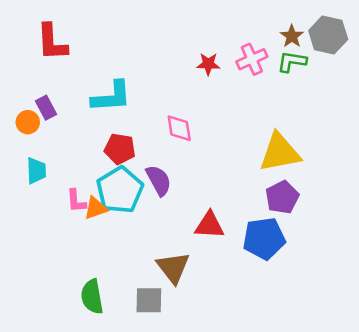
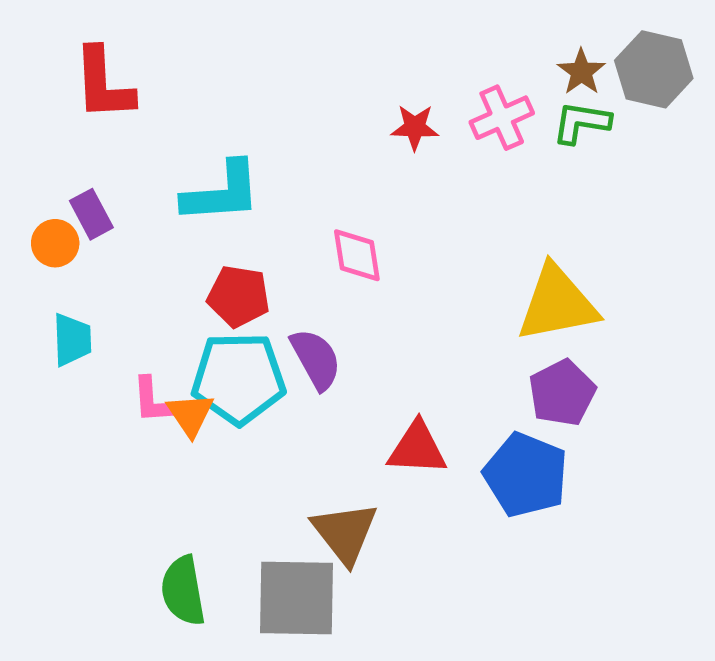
cyan pentagon: (120, 190) -> (239, 378), turned 30
orange triangle: (96, 208) -> (190, 415), turned -45
blue pentagon: (264, 238) -> (526, 475), turned 30
gray square: (149, 300) -> (297, 598), size x1.5

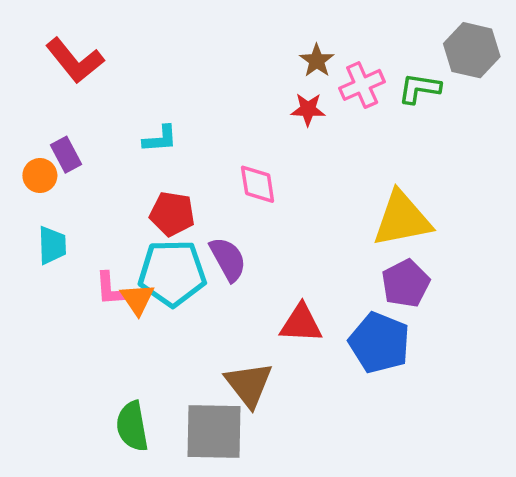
brown star: (581, 72) -> (317, 61), moved
red L-shape: (103, 84) -> (75, 61), turned -36
red star: (415, 127) -> (308, 109), moved
cyan L-shape: (222, 193) -> (160, 139), size x0.6

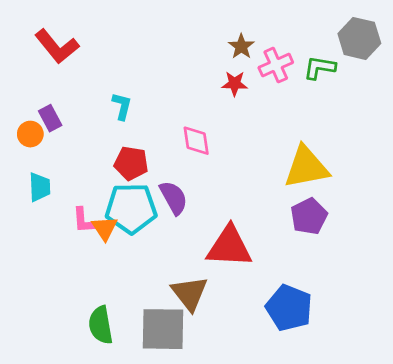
cyan L-shape: (160, 139) -> (122, 106), turned -72
red triangle: (301, 324) -> (229, 247), size x1.4
blue pentagon: (379, 343) -> (289, 308), moved

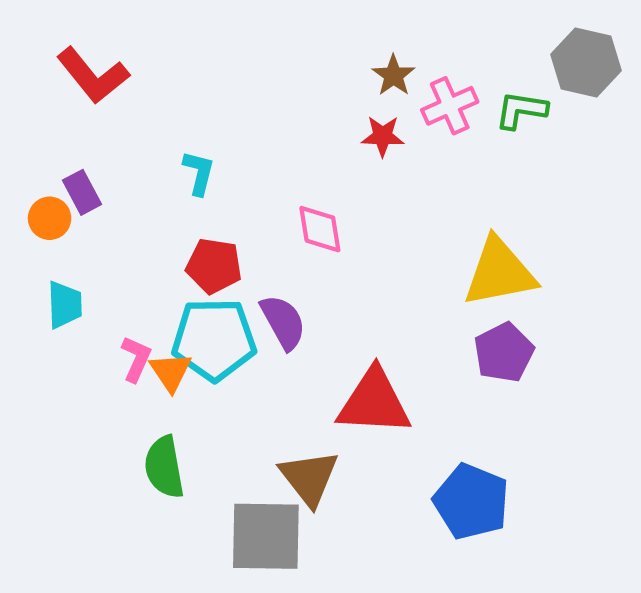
pink L-shape: (83, 220) -> (136, 359), turned -152
green semicircle: (101, 325) -> (164, 467), moved

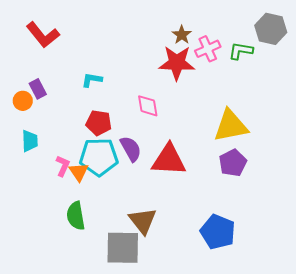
red star: (383, 136) -> (177, 63), size x1.8
cyan L-shape: (199, 173) -> (92, 80), turned -95
red triangle: (374, 402) -> (169, 160), moved

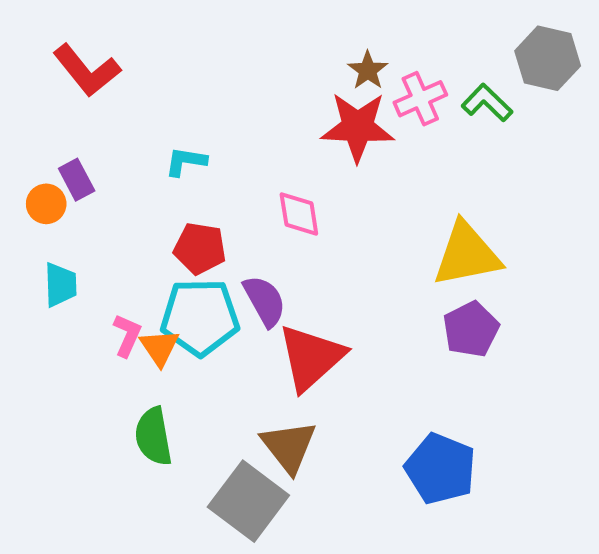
green L-shape: (241, 51) -> (487, 103), turned 35
red triangle: (169, 160) -> (311, 358), moved, turned -45
gray square: (123, 248) -> (248, 501), turned 36

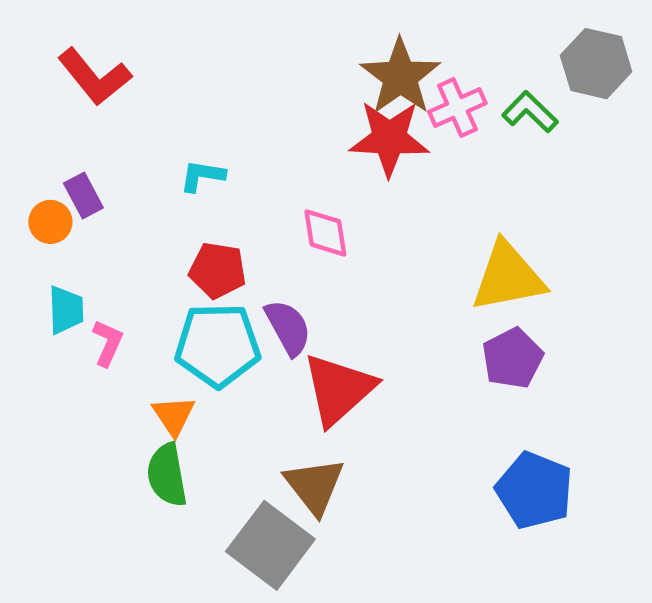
brown star: (368, 70) -> (400, 77), size x1.8
pink L-shape: (127, 335) -> (108, 343), moved
orange triangle: (159, 347) -> (174, 416), moved
blue pentagon: (441, 469) -> (534, 490), moved

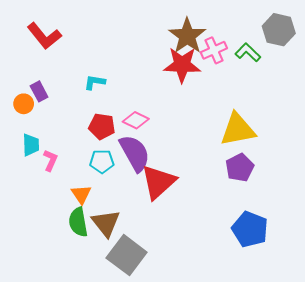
pink diamond: (325, 233) -> (136, 120), moved, turned -55
purple semicircle: (288, 328) -> (135, 153), size x1.4
cyan pentagon: (218, 345) -> (102, 161), size x0.6
brown triangle: (314, 486) -> (106, 223), moved

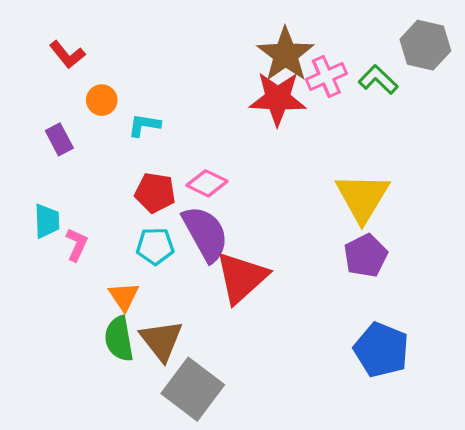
red L-shape: (44, 36) -> (67, 55), size x0.7
orange circle: (24, 104) -> (102, 100), moved
yellow triangle: (238, 130) -> (362, 197), turned -48

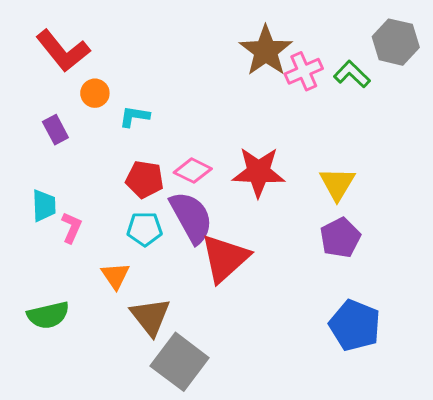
red L-shape: (67, 55) -> (63, 51), size x1.6
red star: (278, 98) -> (258, 172), moved
yellow triangle: (362, 197) -> (337, 184), size x0.7
green semicircle: (119, 339) -> (48, 315), moved, turned -93

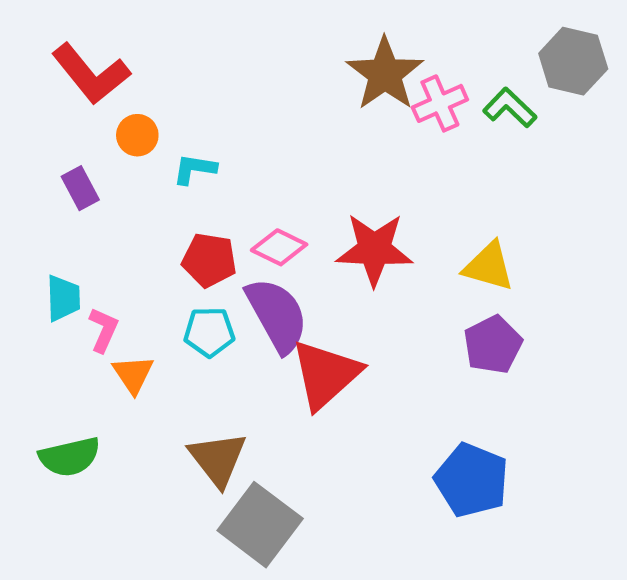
yellow triangle: (337, 184) -> (489, 266), turned -45
orange triangle: (115, 276) -> (133, 374), moved
blue pentagon: (355, 325) -> (472, 480), moved

